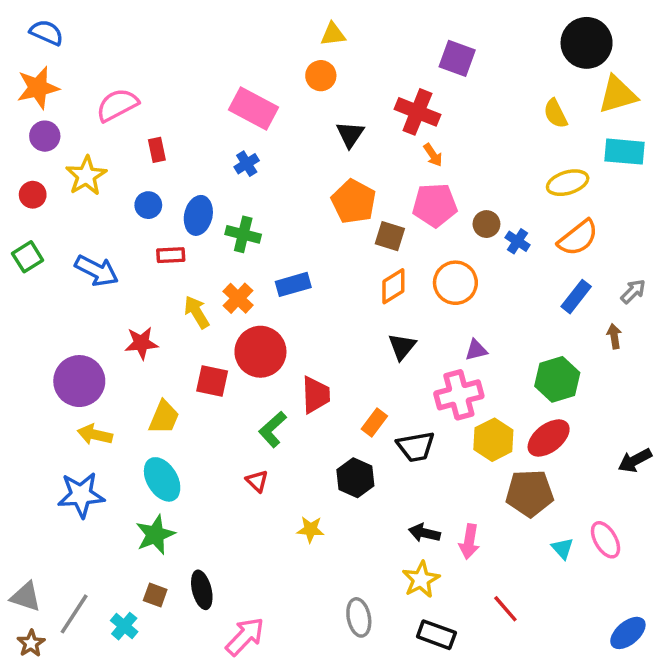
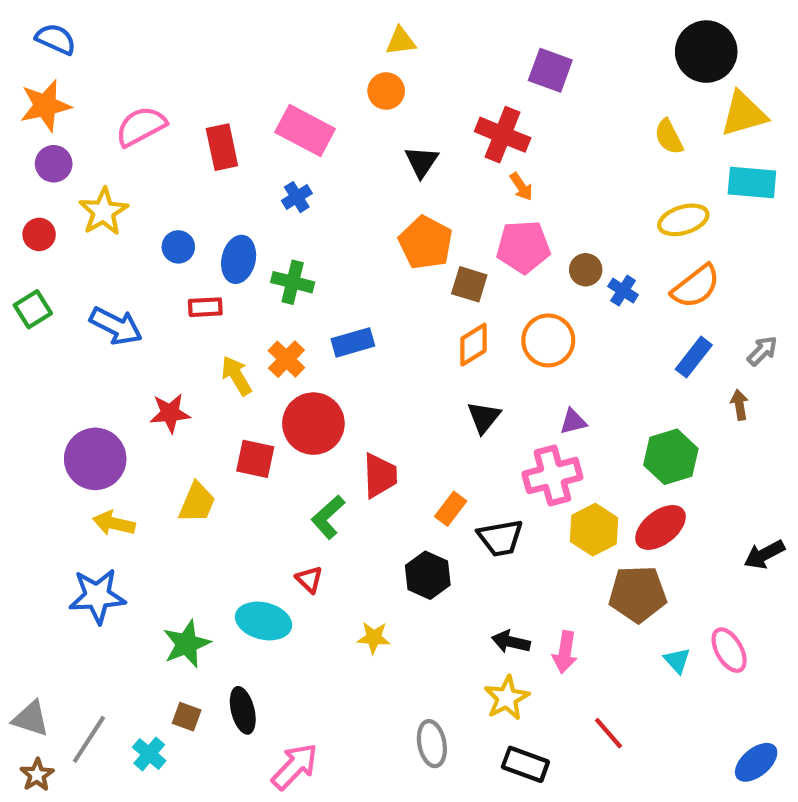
red rectangle: (157, 150) -> (222, 147), moved, size x1.5
cyan ellipse: (162, 479) -> (264, 621), moved, turned -45

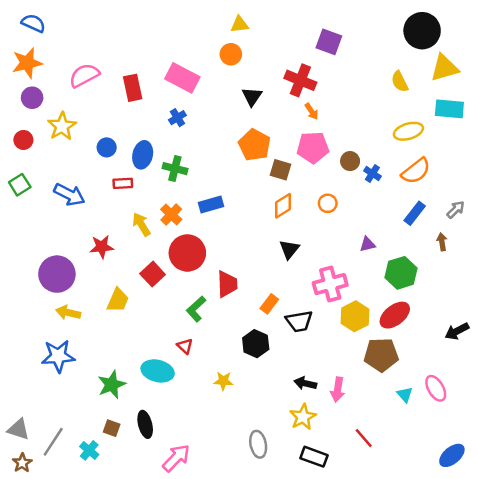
orange circle: (548, 340) -> (328, 203), size x0.6
purple triangle: (573, 421) -> (367, 244), moved
red square: (255, 459) -> (153, 274), turned 35

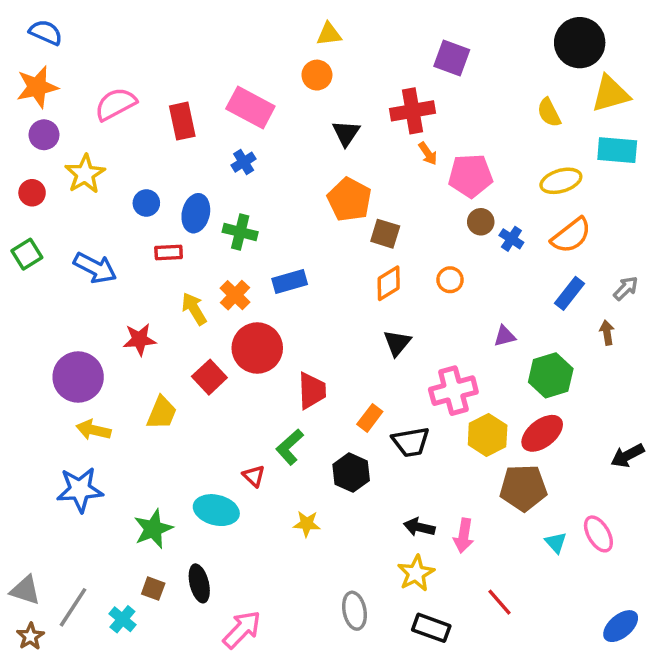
red cross: (300, 80) -> (412, 111), turned -32
pink pentagon: (313, 147) -> (470, 176), moved
green L-shape: (196, 309) -> (290, 447), moved

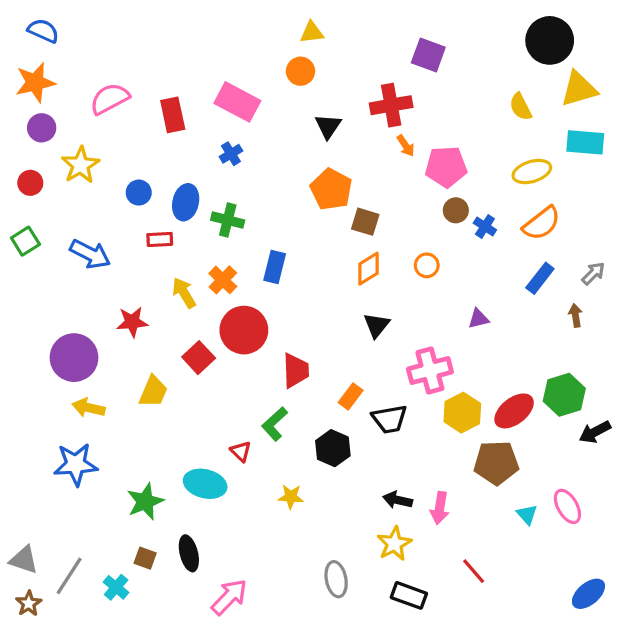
blue rectangle: (290, 281) -> (275, 267), turned -60
green hexagon: (551, 375) -> (564, 395), moved

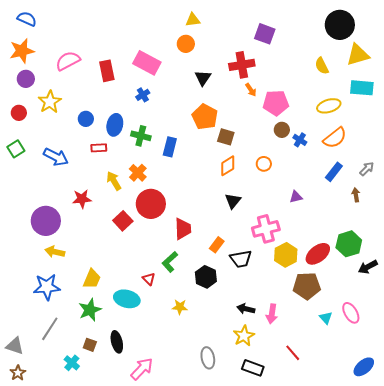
blue rectangle: (275, 267) -> (170, 147), moved
yellow trapezoid: (153, 392) -> (92, 279), moved
gray line: (69, 576) -> (50, 329), moved

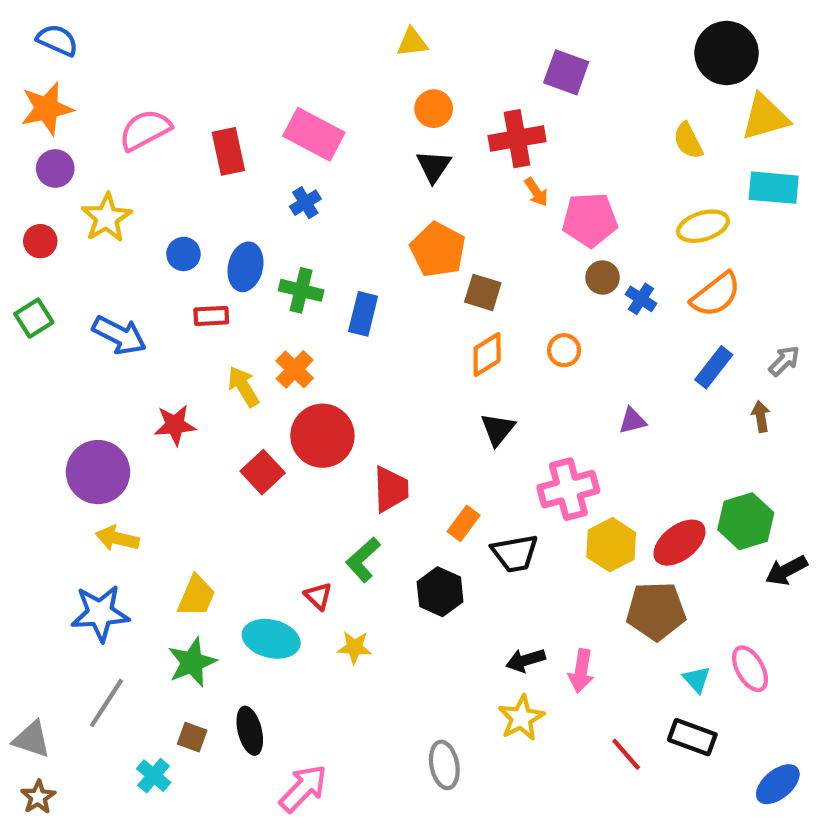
orange circle: (186, 44) -> (434, 109), moved
yellow star: (180, 307) -> (355, 647), moved
black arrow: (246, 309) -> (526, 660), turned -30
black rectangle: (253, 368) -> (692, 737), moved

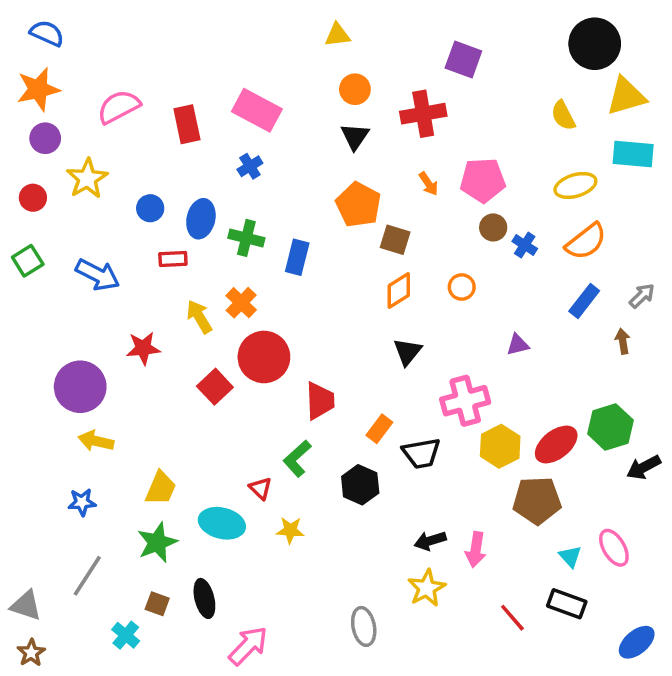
orange arrow: (536, 192) -> (428, 184), moved
blue star: (100, 613) -> (82, 502), size x0.6

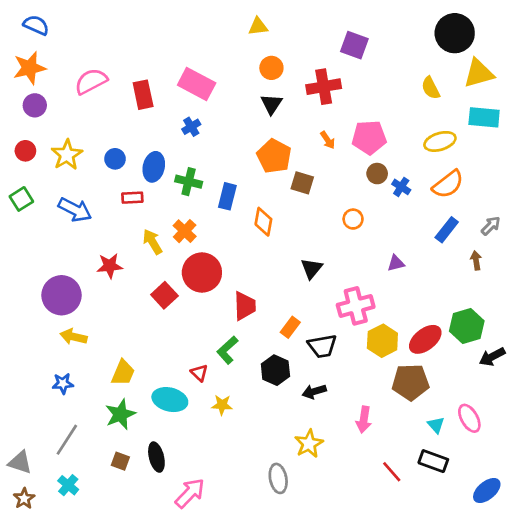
yellow star: (87, 178) -> (67, 155), moved
orange diamond: (399, 290) -> (263, 222), moved, turned -48
black arrow: (430, 541) -> (314, 392), moved
yellow star: (427, 588) -> (309, 444), moved
cyan cross: (126, 635) -> (68, 485), moved

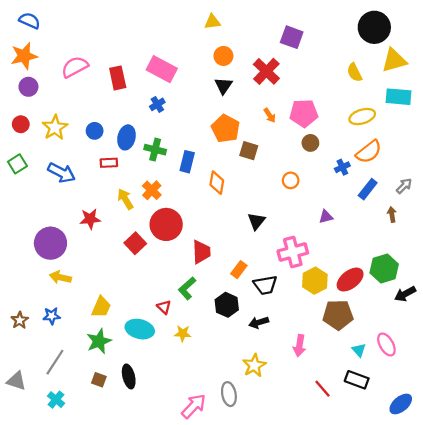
red cross: (324, 87) -> (266, 71), turned -36
blue cross: (401, 187) -> (342, 167), moved, turned 32
pink arrow: (190, 493) -> (194, 406), moved
brown star: (24, 499) -> (20, 320), moved

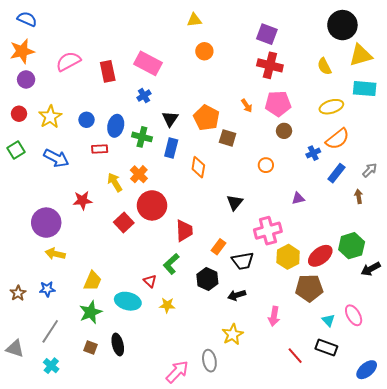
red cross: (266, 71) -> (270, 65), moved, turned -30
black triangle: (223, 86) -> (170, 119), moved

